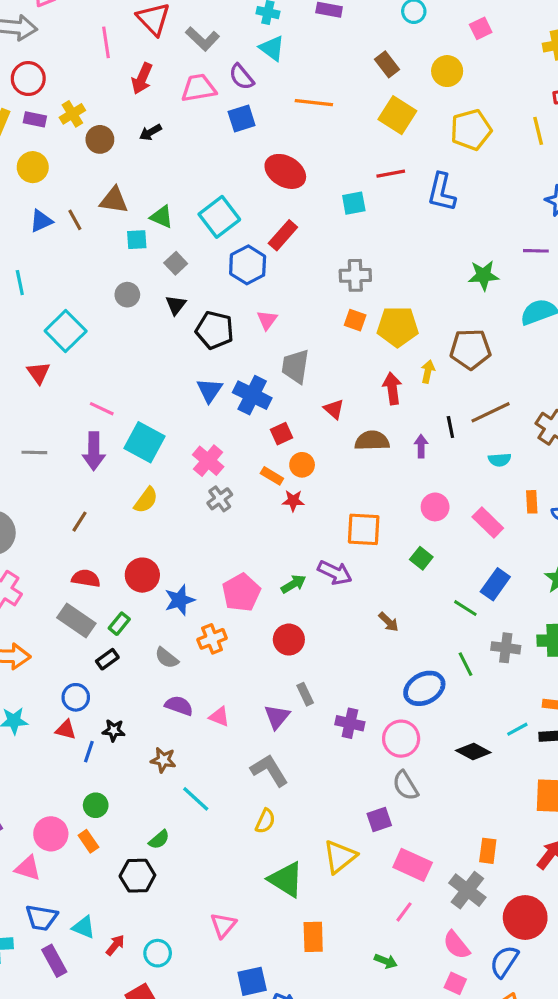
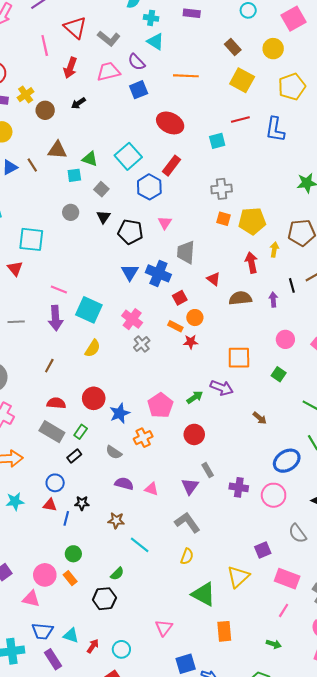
pink square: (481, 28) -> (294, 19), size x1.6
cyan square: (66, 331) -> (31, 239), turned -35
gray semicircle: (405, 786) -> (297, 533), moved

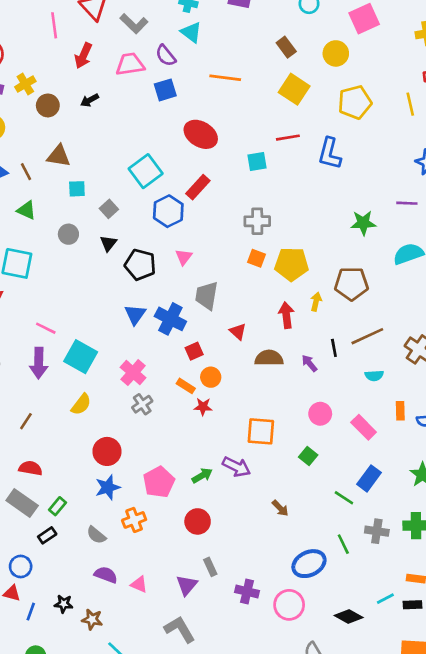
green triangle: (90, 159) -> (26, 210), moved
purple arrow: (273, 300) -> (309, 363), turned -40
red circle: (94, 398) -> (107, 451), moved
black star: (82, 503) -> (64, 604), moved

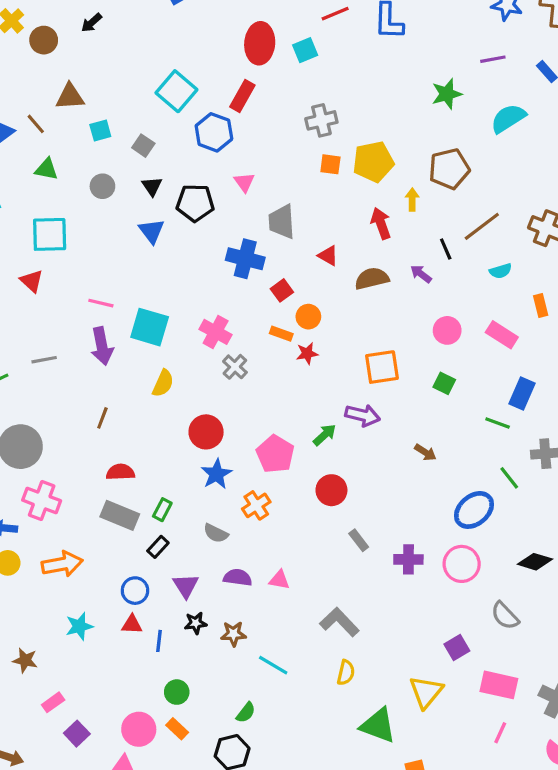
red ellipse: (201, 134) -> (260, 43), moved, turned 76
blue triangle: (135, 314) -> (152, 231), moved
purple triangle: (187, 585) -> (186, 586), moved

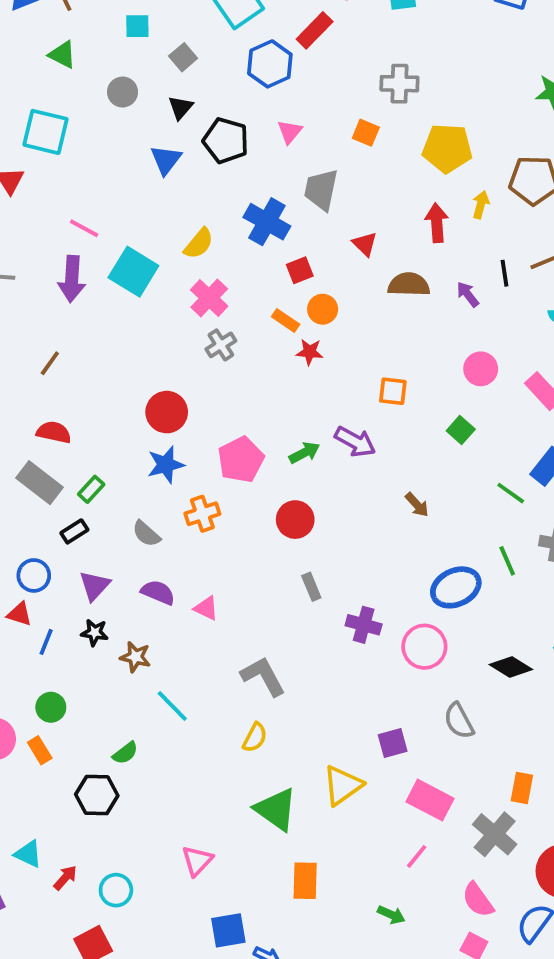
orange square: (330, 164) -> (366, 133), moved
orange square: (382, 367) -> (393, 391), size x0.7
yellow semicircle: (163, 383) -> (199, 244), moved

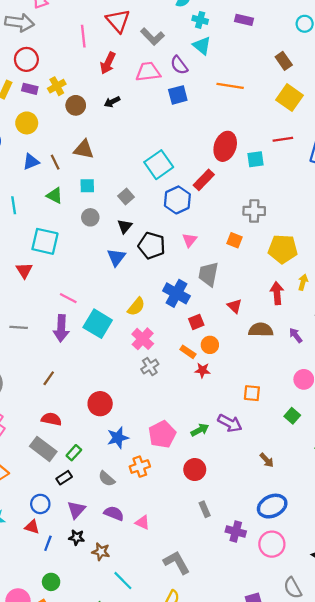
cyan square: (137, 26) -> (87, 186), moved
red circle: (167, 412) -> (100, 404), moved
blue ellipse: (456, 587) -> (272, 506), moved

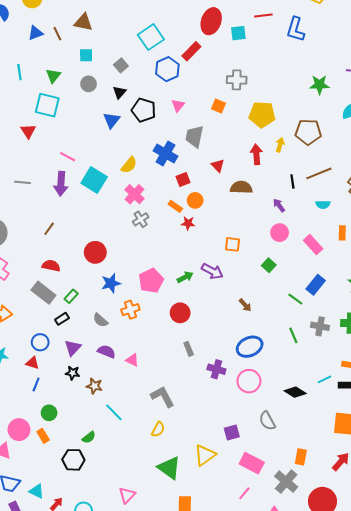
green triangle: (55, 196) -> (53, 76), moved, turned 42
purple arrow: (296, 335) -> (279, 205), moved
blue line: (48, 543) -> (36, 384), moved

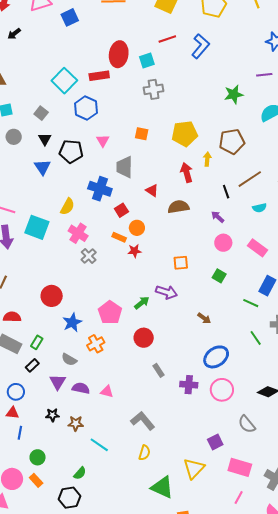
blue L-shape: (295, 29) -> (201, 46), turned -145
red rectangle: (191, 51) -> (99, 76), moved, turned 48
gray cross: (237, 80) -> (154, 89), moved
purple triangle: (73, 348) -> (58, 382), moved

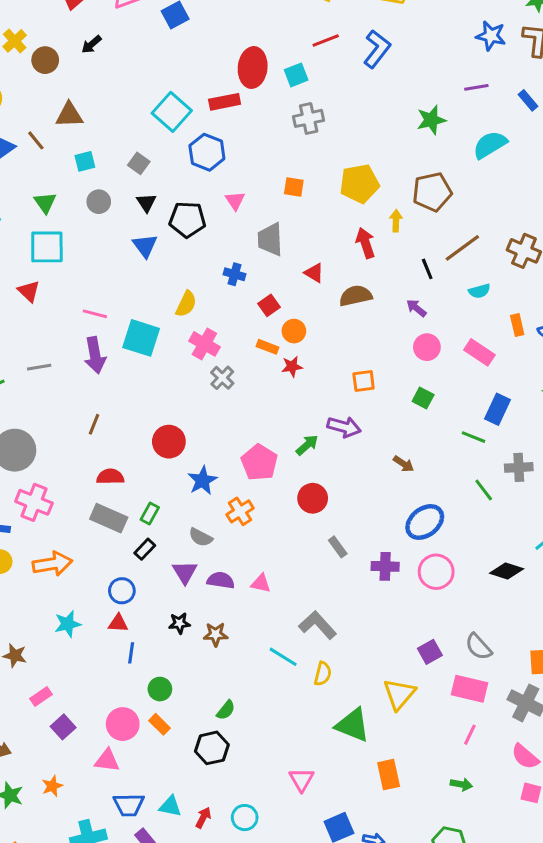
blue cross: (100, 189) -> (234, 274), size x0.6
gray semicircle: (247, 424) -> (479, 647), moved
cyan line: (99, 445) -> (283, 657), moved

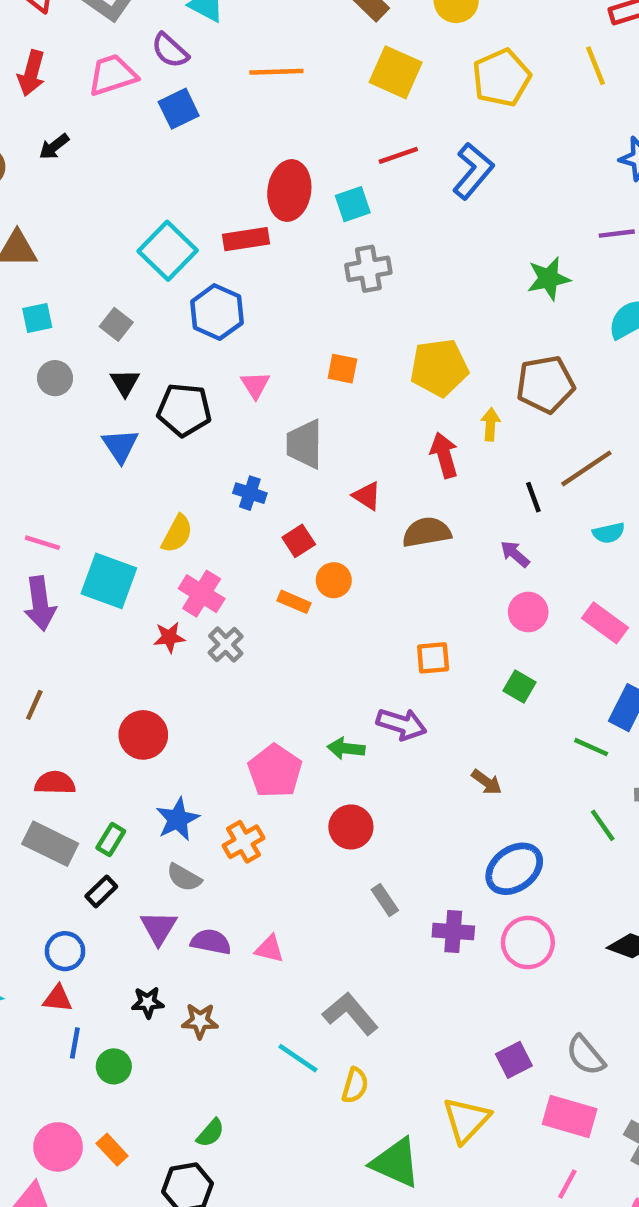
red star: (292, 366) -> (169, 637), moved
green arrow: (307, 445) -> (346, 748), turned -135
blue star: (202, 480) -> (178, 819), moved
green circle: (160, 689) -> (114, 1066), moved

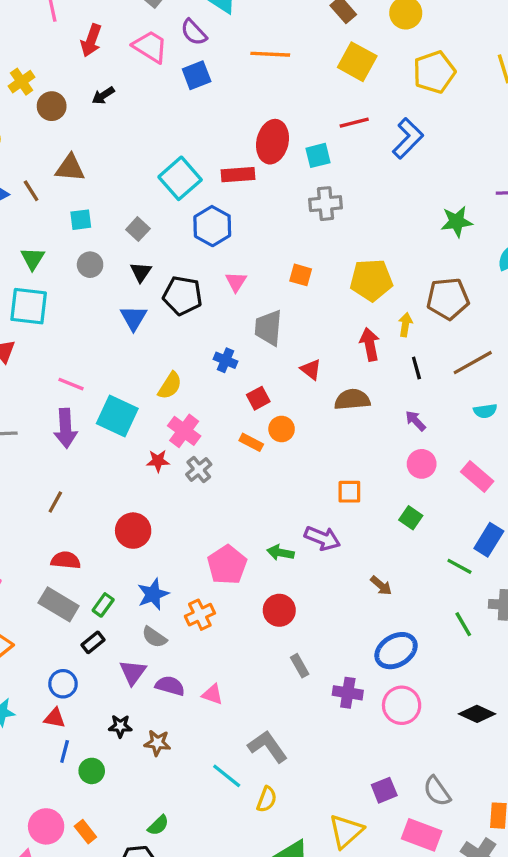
pink trapezoid: (112, 75) -> (150, 47), turned 45
black line: (533, 497) -> (416, 368), moved

